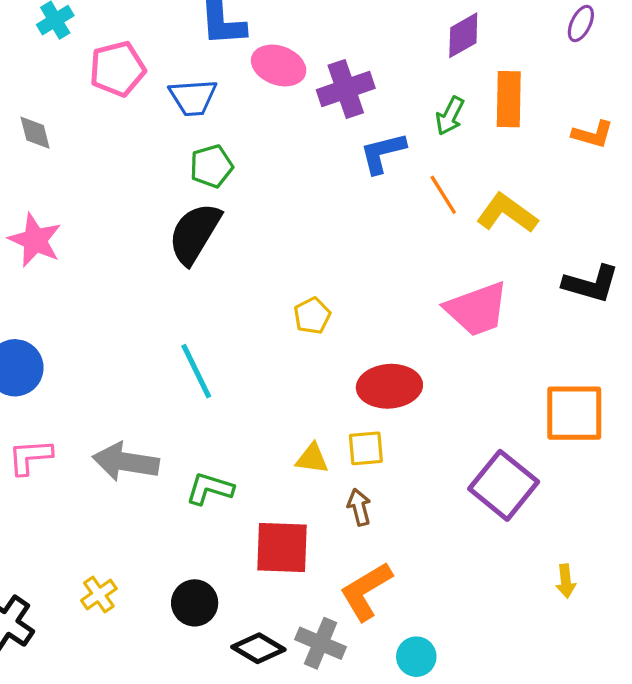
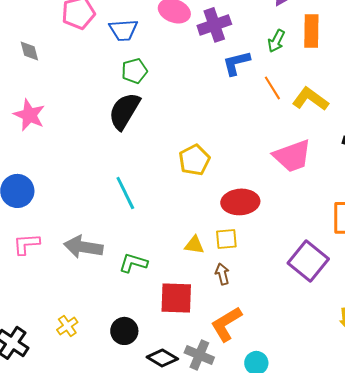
yellow pentagon: (312, 316) -> (194, 160), size x1.4

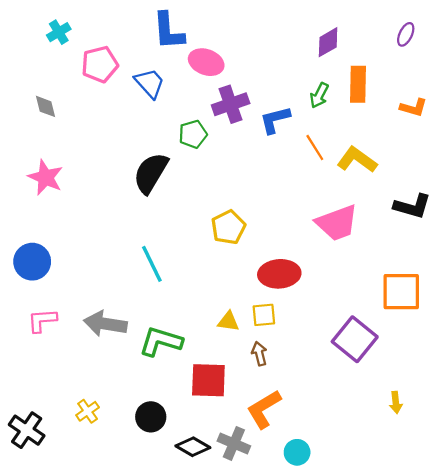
purple cross: (214, 25) -> (231, 104), moved
blue trapezoid: (123, 30) -> (150, 83), turned -128
green pentagon: (134, 71) -> (193, 134), moved
green L-shape: (133, 263) -> (161, 341), size x1.4

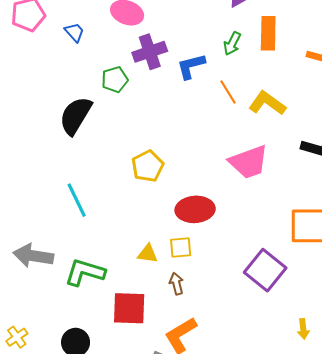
blue trapezoid: (150, 83) -> (75, 32), size x0.7

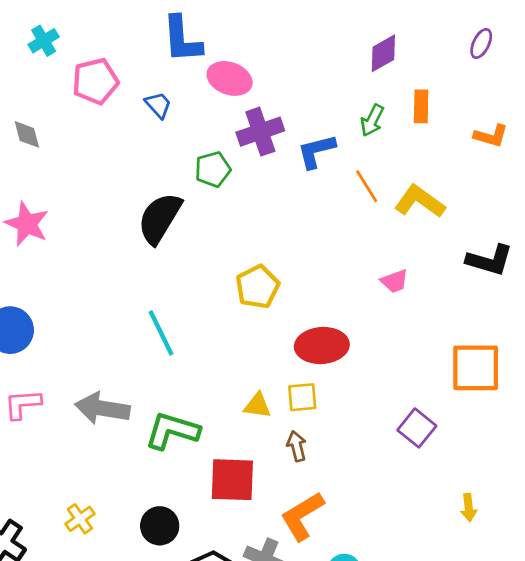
orange rectangle: (268, 33) -> (421, 106), size x0.7
pink trapezoid: (249, 162) -> (395, 281), size x0.5
purple square: (265, 270) -> (417, 428), size x0.7

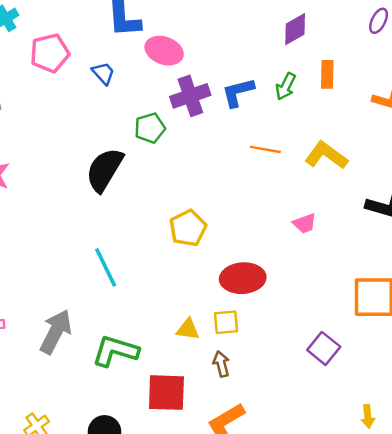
blue L-shape: (316, 151) -> (238, 92), moved
orange line: (367, 186) -> (265, 149), moved, turned -48
gray arrow: (102, 408) -> (56, 332), turned 108

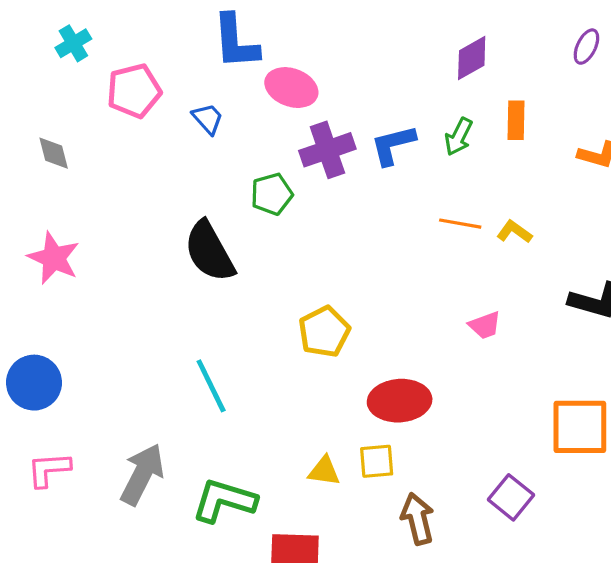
orange line: (265, 149) -> (460, 224), moved
yellow L-shape: (326, 155) -> (514, 232), size x0.6
black semicircle: (105, 170) -> (209, 251), turned -60
brown arrow: (221, 364) -> (418, 519), moved, size x1.4

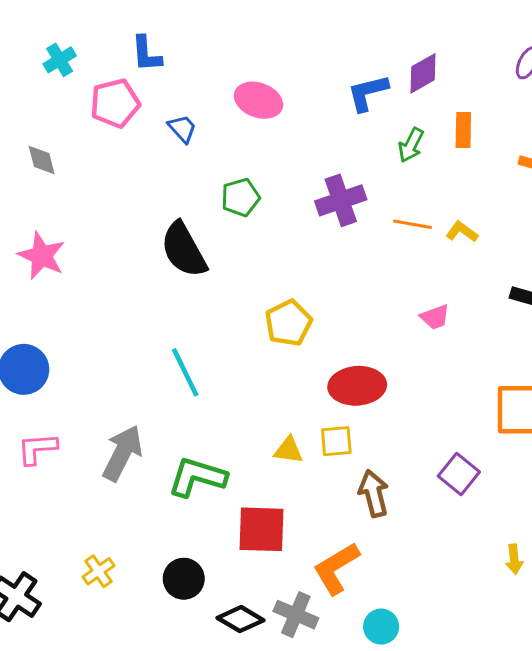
blue L-shape: (236, 42) -> (146, 54), moved, size x0.7
blue L-shape: (393, 145) -> (368, 93), moved
purple cross: (327, 150) -> (341, 200), moved

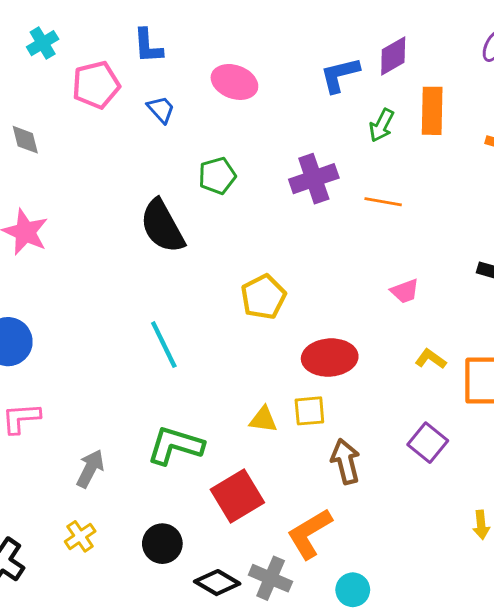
blue L-shape: (146, 54) -> (148, 46), moved
orange rectangle: (463, 130) -> (432, 111), size x1.4
yellow L-shape: (462, 232) -> (431, 359), moved
gray arrow: (122, 453) -> (90, 469), moved, size x0.7
red square: (261, 529) -> (237, 496), turned -33

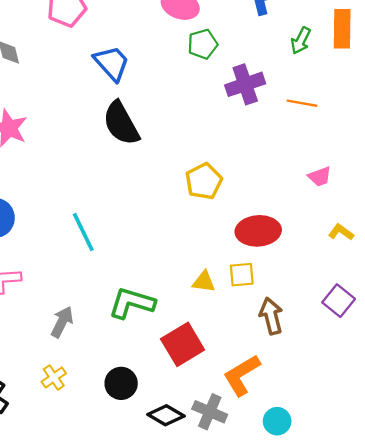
blue trapezoid: (161, 109) -> (112, 63), moved, size x1.6
green pentagon: (217, 176) -> (203, 44), moved
cyan line: (164, 345) -> (83, 232), moved

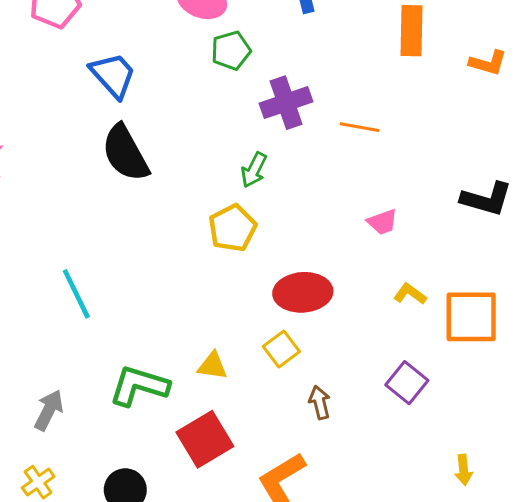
green arrow: (301, 41) -> (254, 170), moved
yellow square: (242, 275) -> (281, 349), turned -32
yellow triangle: (204, 282) -> (213, 366), moved
brown arrow: (271, 316) -> (320, 403), size x0.7

